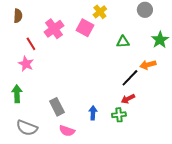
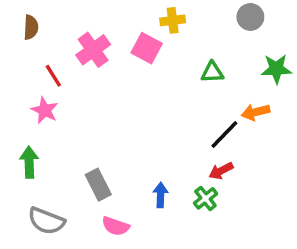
yellow cross: (100, 12) -> (173, 20), turned 32
green star: (160, 40) -> (276, 69), turned 30
green cross: (119, 115) -> (205, 198), turned -32

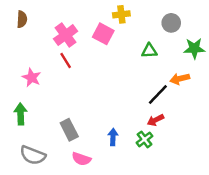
gray circle: (250, 17) -> (171, 23), moved
red line: (53, 76) -> (66, 61), moved

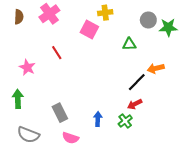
pink cross: (66, 35) -> (49, 14), moved
green star: (194, 48) -> (168, 27), moved

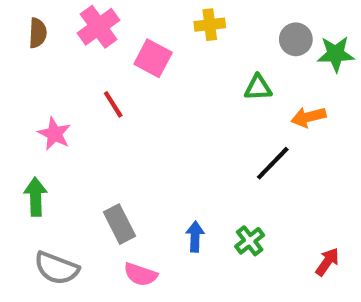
pink square: (89, 29) -> (153, 58), moved
orange arrow: (156, 68) -> (308, 117), moved
red arrow: (135, 104) -> (327, 262), moved, turned 152

